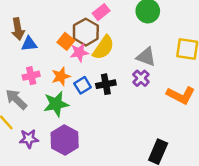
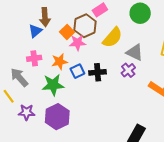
brown arrow: (18, 29) -> (45, 17), moved
blue triangle: (29, 44) -> (35, 31), turned -40
yellow semicircle: (103, 48) -> (113, 37), moved

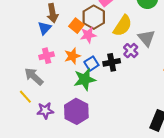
gray triangle: (135, 52) -> (147, 38), turned 30
purple cross: (128, 70) -> (131, 51), moved
green star: (53, 85) -> (85, 79), moved

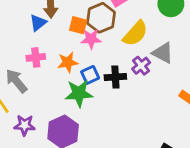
orange square: (76, 26) -> (78, 25), turned -32
gray triangle: (147, 38) -> (163, 53), turned -30

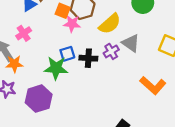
pink cross: (36, 57) -> (24, 33), turned -35
orange star: (68, 62) -> (14, 64), moved

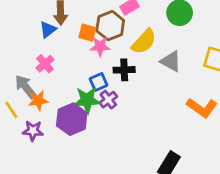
purple cross: (111, 51) -> (108, 100), moved
black cross: (88, 58) -> (124, 70), moved
purple hexagon: (39, 99) -> (72, 119), moved

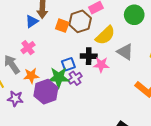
pink star: (100, 46) -> (101, 65), moved
orange star: (38, 101) -> (31, 76), moved

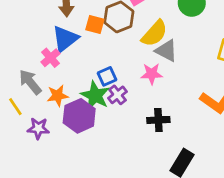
blue triangle: (32, 21) -> (65, 39), moved, size x1.5
gray triangle: (125, 52) -> (166, 51), moved
black cross: (89, 56) -> (158, 120), moved
green star: (59, 78) -> (95, 95), turned 30

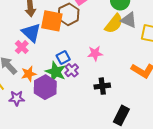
orange square: (95, 24) -> (52, 21), size x1.6
yellow semicircle: (154, 33) -> (114, 24), moved
blue triangle: (65, 39) -> (31, 33), turned -35
gray triangle: (166, 51) -> (129, 20), moved

